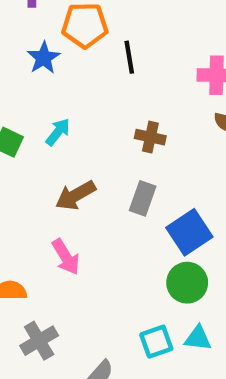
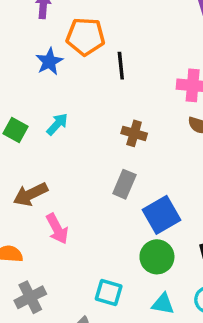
brown arrow: (76, 195) -> (30, 194), moved
cyan square: (156, 342) -> (109, 292), moved, turned 32

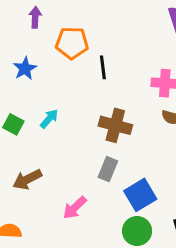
blue star: (49, 62) -> (25, 69), moved
brown cross: (134, 133) -> (115, 125), size x1.5
pink arrow: (57, 229) -> (75, 208), moved, turned 75

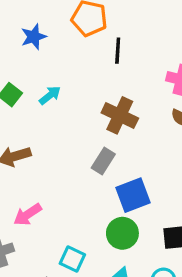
pink arrow: (75, 208) -> (28, 214), moved

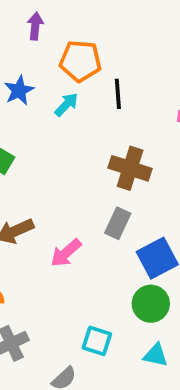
cyan arrow: (50, 95) -> (66, 105), moved
pink arrow: (28, 214) -> (66, 253), moved

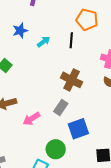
orange pentagon: (80, 61) -> (87, 20), moved
green circle: (151, 304) -> (56, 149), moved

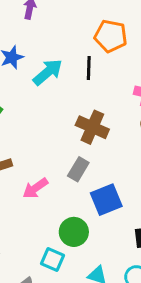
cyan arrow: (44, 42) -> (48, 72), size x1.5

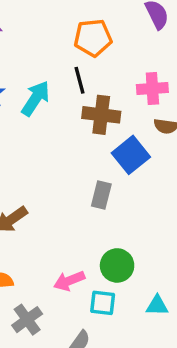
brown cross: (92, 127) -> (101, 115), moved
pink arrow: (35, 188) -> (69, 281), moved, turned 30
blue square: (106, 200) -> (131, 155), moved

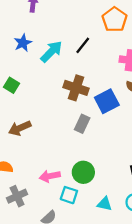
orange pentagon: (93, 38) -> (114, 20), moved, turned 30
black line: (79, 80) -> (83, 45), turned 42
brown cross: (101, 115) -> (76, 88), moved

